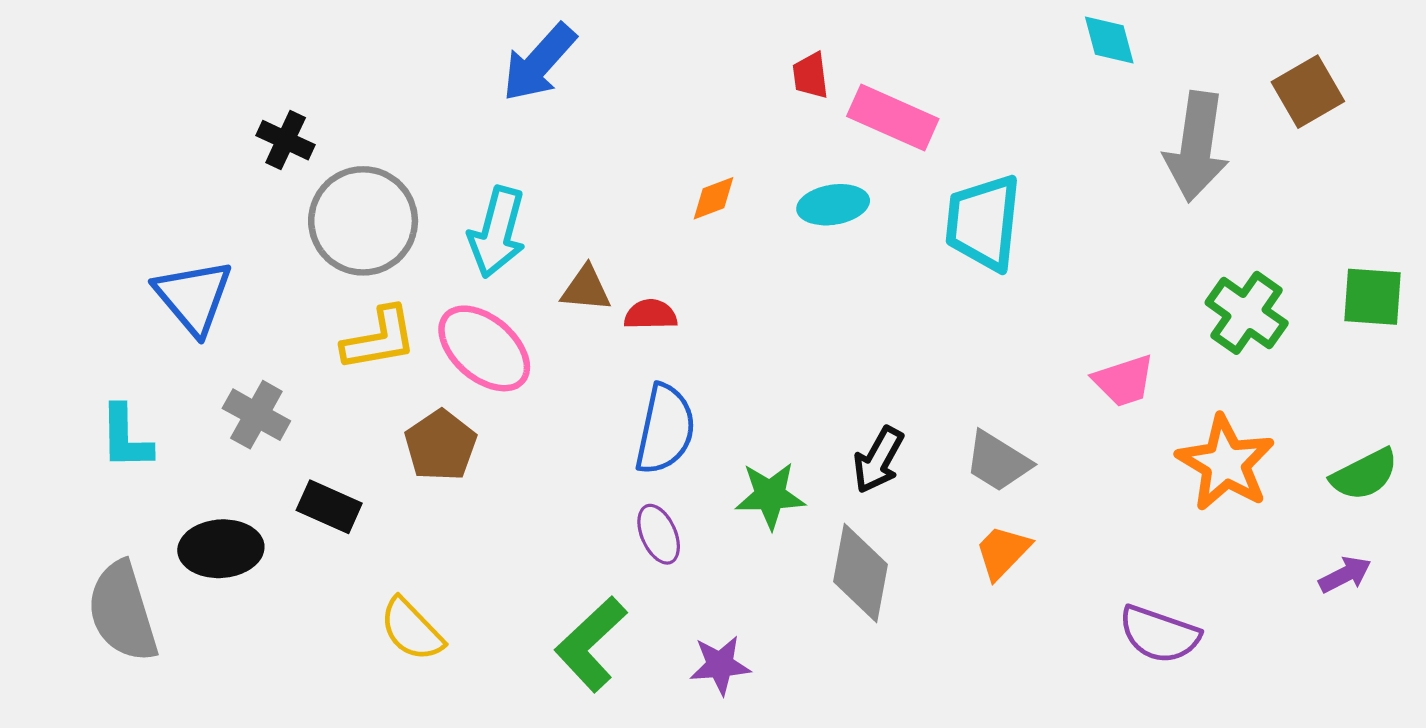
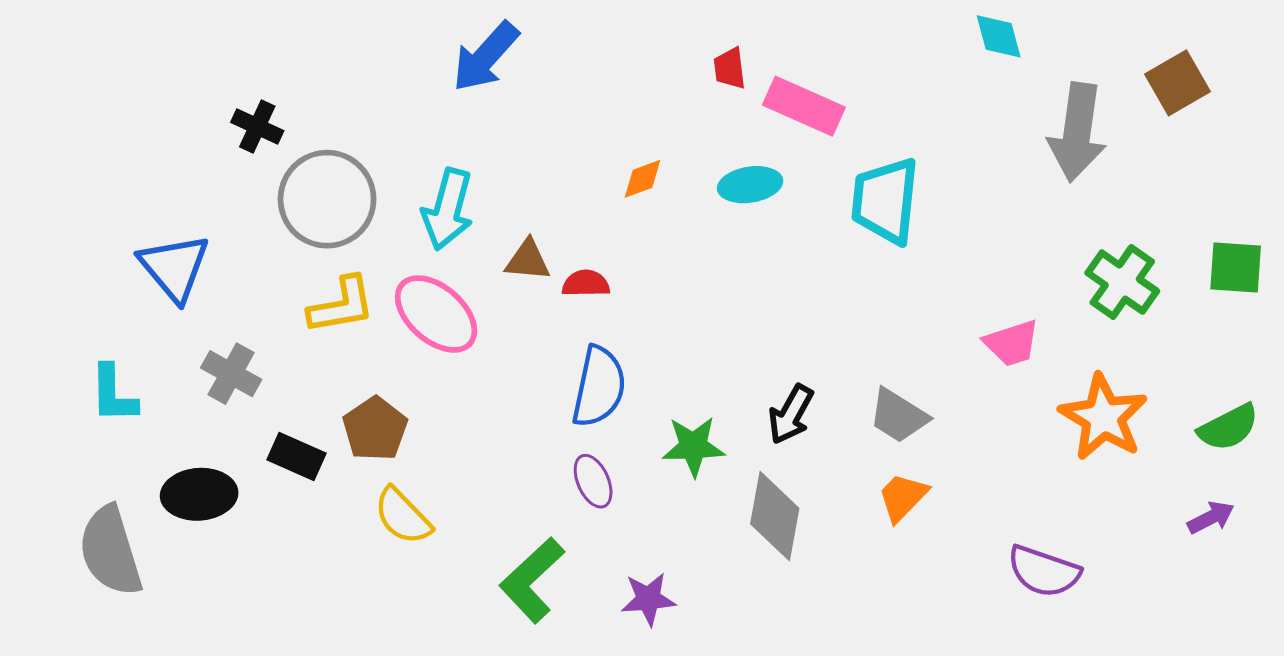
brown pentagon: (441, 445) -> (375, 429), moved
yellow semicircle: (412, 629) -> (403, 516), moved

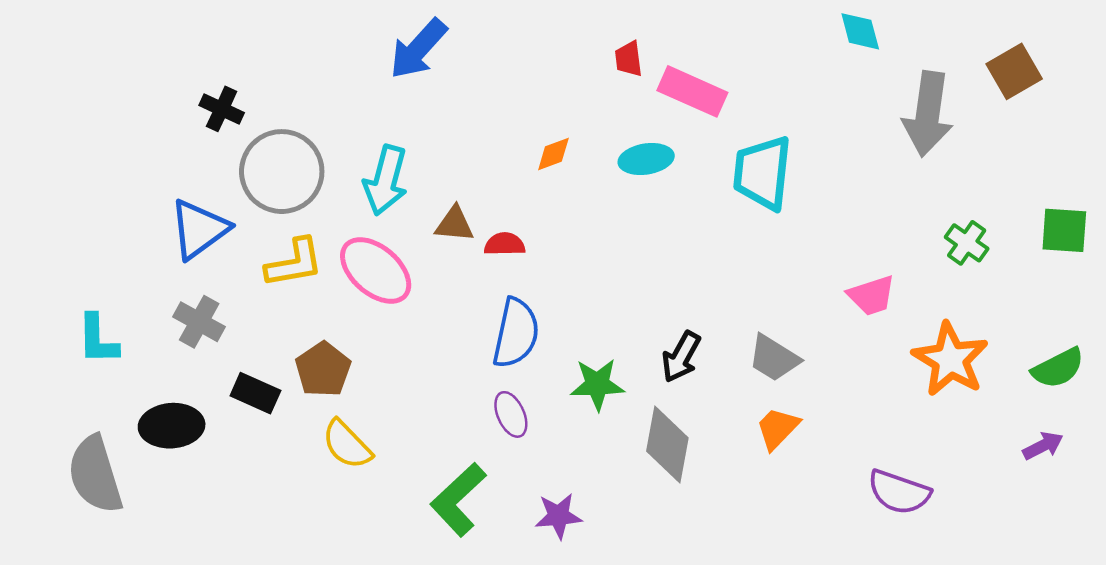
blue triangle: (174, 267) -> (199, 229), moved, turned 34
green cross: (1122, 282) -> (967, 243), size x0.7

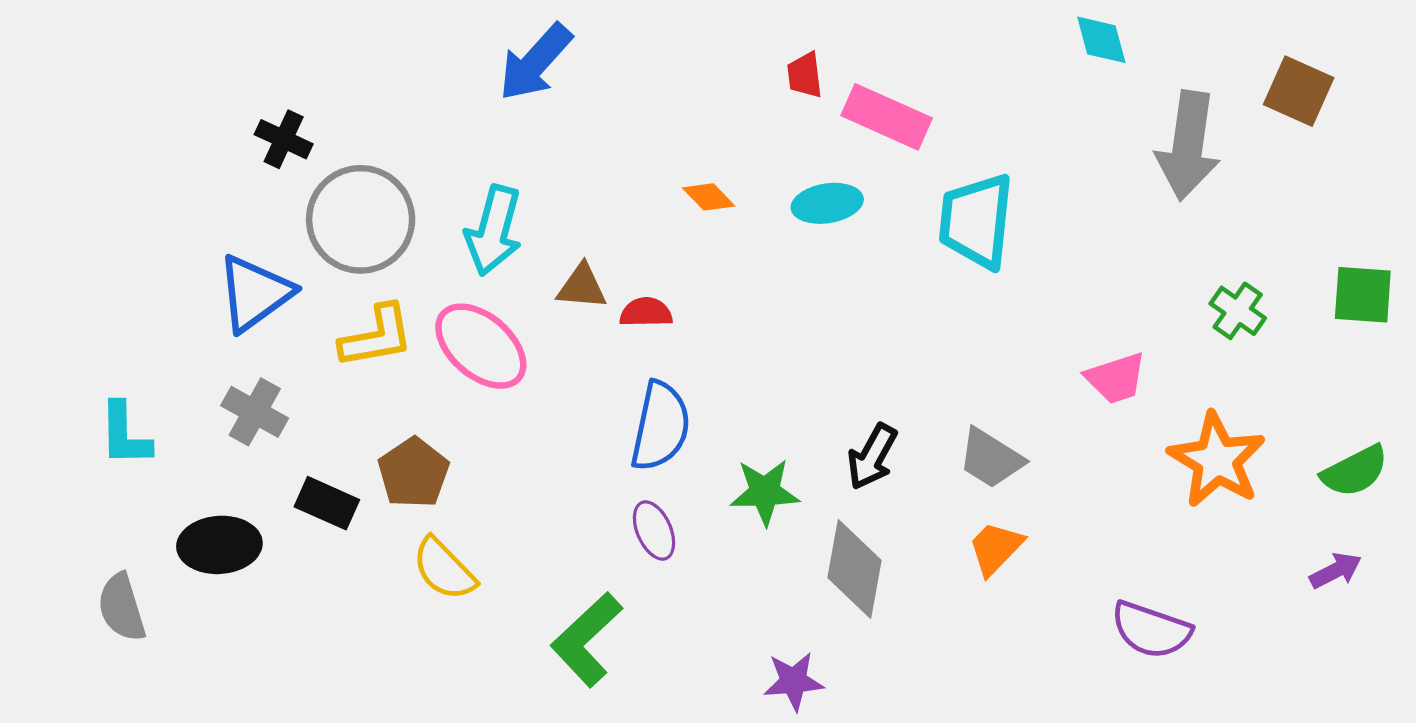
brown square: (1014, 71) -> (1299, 91), turned -36
orange diamond: (553, 154) -> (709, 197), turned 66
gray semicircle: (95, 475) -> (122, 607), size x0.7
purple star: (558, 516) -> (794, 681), moved

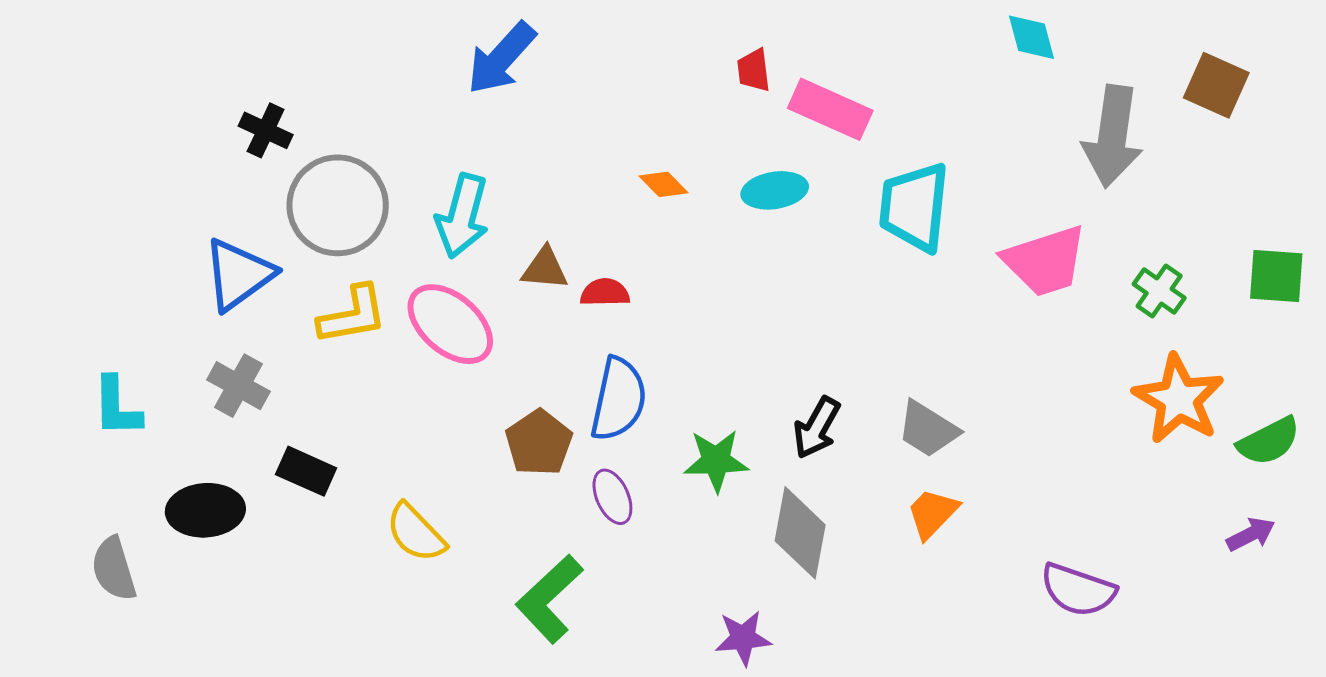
pink trapezoid: (1116, 378) -> (1045, 261), moved, size x1.5
orange star: (1217, 460) -> (1179, 399), moved
brown pentagon: (413, 473) -> (539, 443), moved

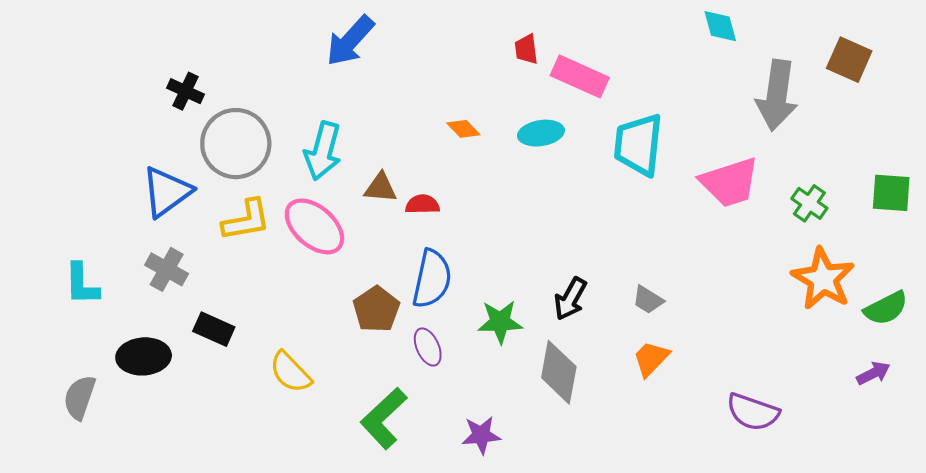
gray trapezoid: (928, 429) -> (648, 300), size x0.7
gray semicircle: (114, 569) -> (80, 397), turned 36
purple star: (743, 638) -> (481, 435), moved

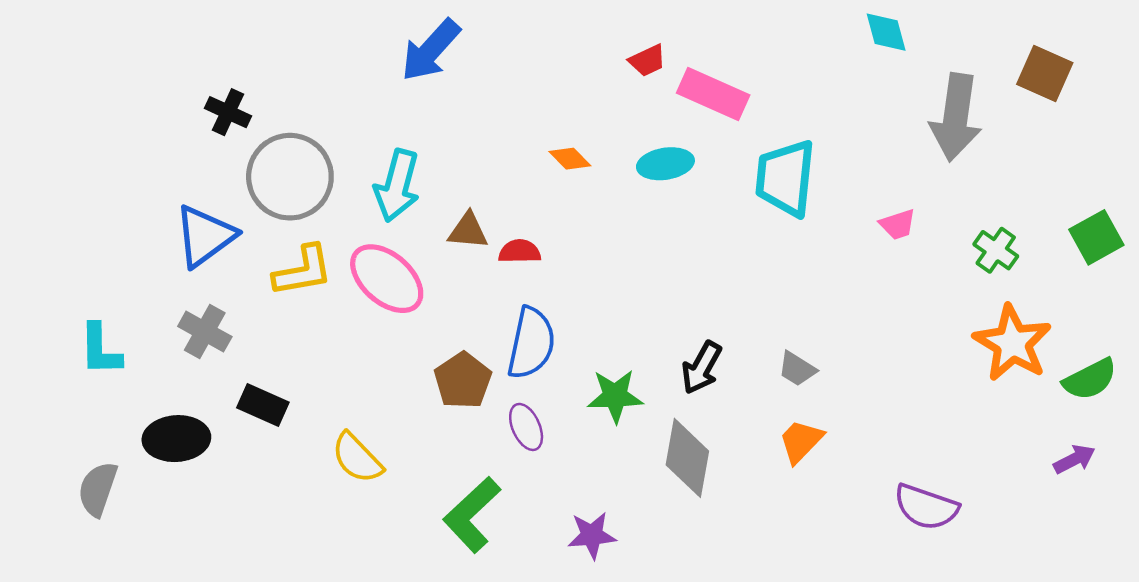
red trapezoid: (526, 49) -> (647, 61), turned -108
pink trapezoid: (730, 182) -> (898, 224), size x0.5
green square: (891, 193) -> (1096, 237), turned -33

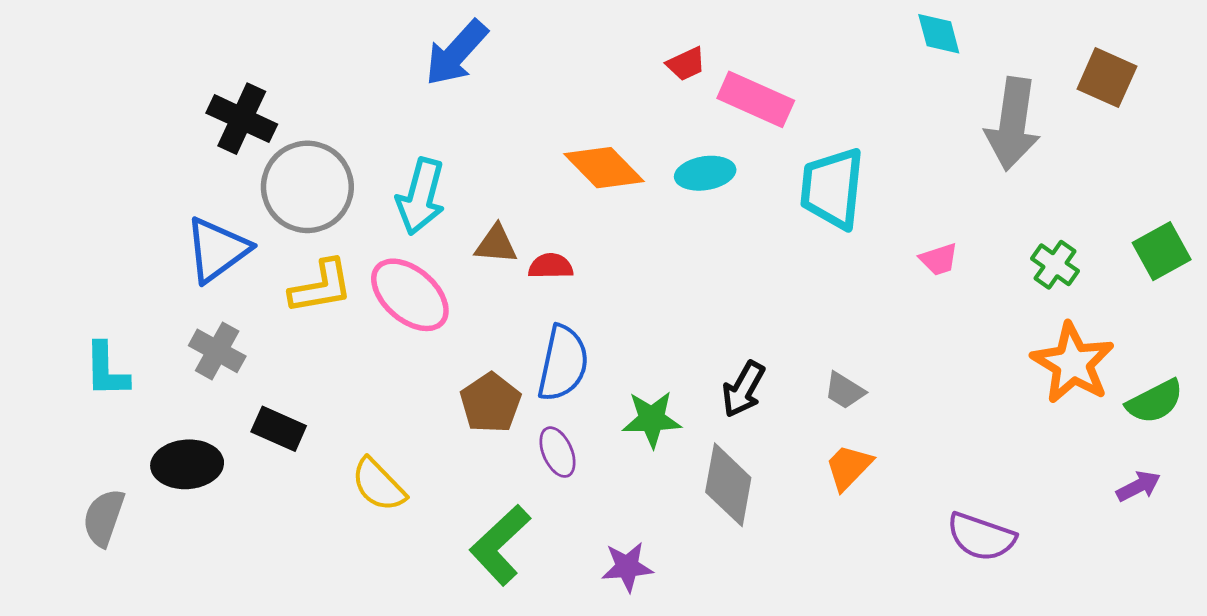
black cross: (228, 112) -> (242, 119), size x1.4
orange diamond: (570, 159) -> (604, 168), size x1.8
pink trapezoid: (898, 224) -> (939, 259), moved

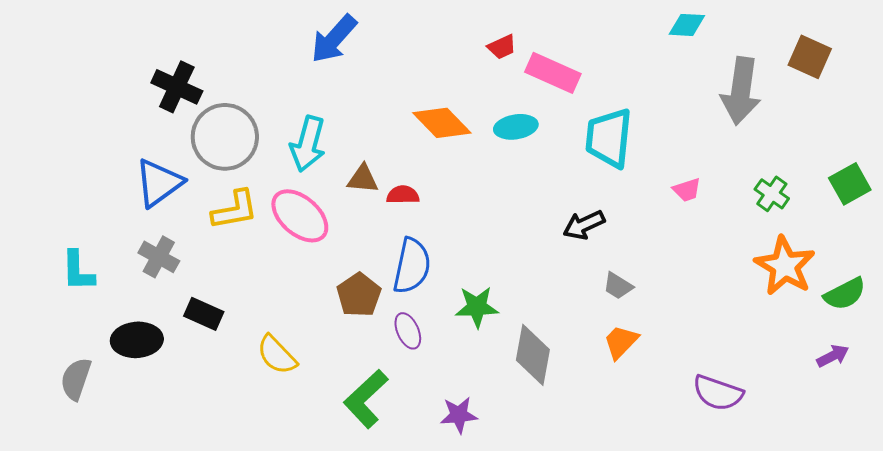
cyan diamond: (939, 34) -> (687, 25), turned -72
black arrow: (743, 389) -> (584, 225), moved, turned 36

